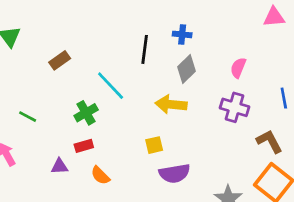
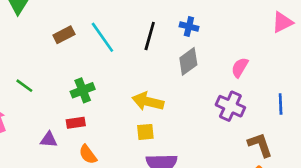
pink triangle: (274, 17) -> (282, 22), turned -30
cyan line: (111, 86) -> (102, 37), moved
yellow arrow: (171, 104) -> (148, 101), moved

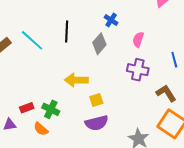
blue cross: (189, 27) -> (111, 20), moved, turned 32
green cross: (83, 90) -> (51, 109), moved, turned -30
yellow square: (145, 132) -> (96, 100), moved

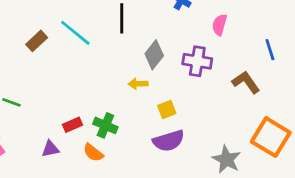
gray diamond: (99, 44) -> (154, 55), moved
purple cross: (138, 70) -> (197, 61), moved
yellow arrow: (76, 80) -> (138, 84), size x0.6
brown L-shape: (166, 93) -> (246, 82), moved

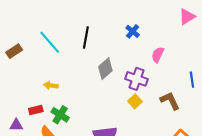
brown rectangle: (37, 41) -> (14, 51), moved
yellow arrow: (138, 84) -> (51, 85), moved
yellow square: (167, 110) -> (135, 101), moved, turned -32

